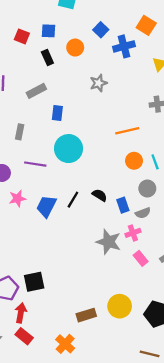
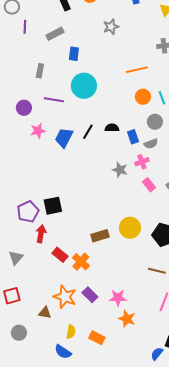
black semicircle: (100, 195) -> (112, 128), turned -32
gray star: (108, 242) -> (120, 170), size x0.7
red rectangle: (24, 336) -> (60, 255), moved

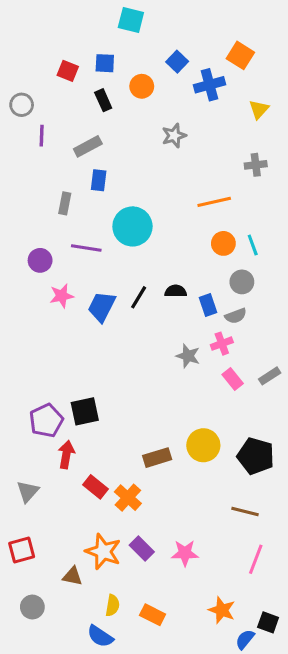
blue rectangle: (74, 54) -> (99, 180), moved
orange star: (127, 319) -> (222, 610), moved

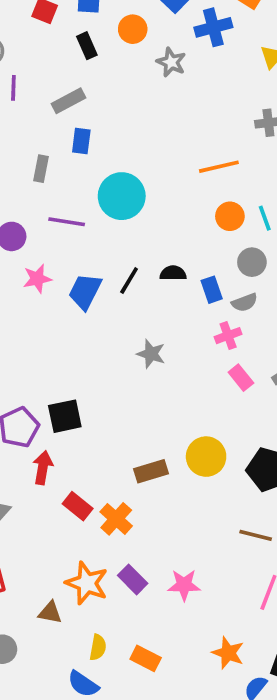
gray star: (174, 136) -> (171, 62), moved, turned -30
gray star: (188, 356) -> (151, 354), moved

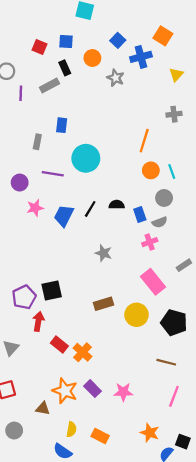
gray rectangle: (68, 101) -> (49, 86), moved
orange line: (219, 167) -> (144, 141), turned -60
pink rectangle: (241, 378) -> (153, 282), moved, size x1.6
brown rectangle: (151, 471) -> (103, 304), moved

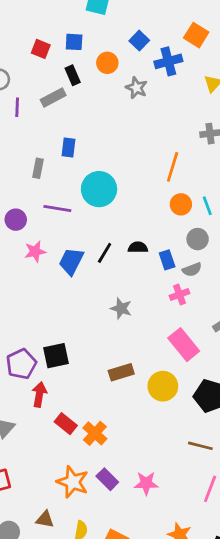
brown triangle: (43, 408) -> (45, 519), moved

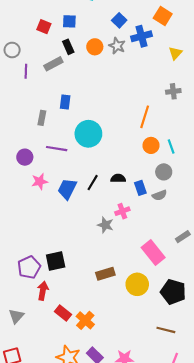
orange circle: (107, 63) -> (95, 47), moved
gray star: (136, 88) -> (117, 46), moved
pink cross: (180, 295) -> (122, 211), moved

